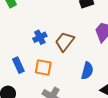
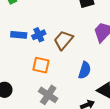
blue rectangle: (18, 65) -> (19, 35), moved, turned -63

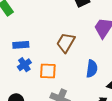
blue cross: (39, 35) -> (24, 65), moved

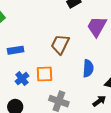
blue cross: (24, 65) -> (22, 79), moved

